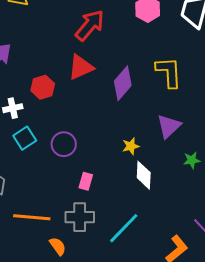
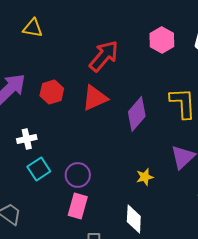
red hexagon: (43, 87) -> (52, 92), moved
white diamond: (144, 175) -> (134, 219), moved
pink rectangle: (86, 181) -> (78, 206), moved, size x1.4

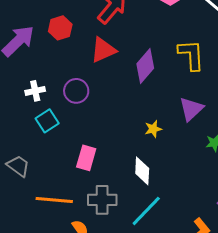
red hexagon: (52, 92) -> (60, 28), moved
purple circle: (78, 175) -> (76, 91), moved

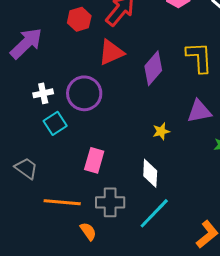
red hexagon: (60, 28) -> (79, 19), moved
purple circle: (76, 91) -> (84, 93), size x1.4
purple triangle: (191, 109) -> (199, 111), turned 32

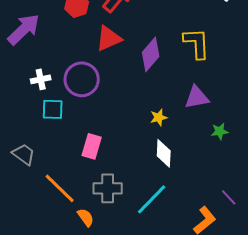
cyan square: (55, 123) -> (53, 109), turned 35
white diamond: (150, 173) -> (164, 153), moved
orange line: (62, 202) -> (60, 188), turned 39

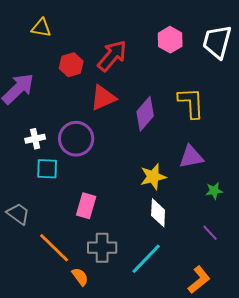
yellow star: (159, 117) -> (153, 177), size x1.5
purple line: (229, 197) -> (210, 233), moved

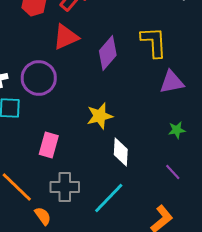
purple triangle: (191, 157) -> (172, 82), moved
yellow star: (153, 177) -> (100, 116), moved

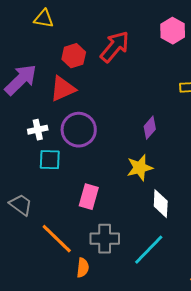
red triangle: (66, 37) -> (63, 89), moved
purple diamond: (108, 53) -> (150, 128), moved, size x0.7
orange semicircle: (43, 216) -> (83, 268), turned 42

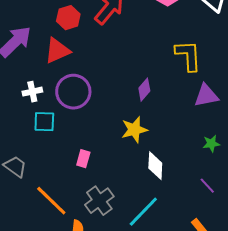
pink rectangle: (89, 197) -> (83, 159), size x0.7
gray cross: (105, 239) -> (99, 201), turned -36

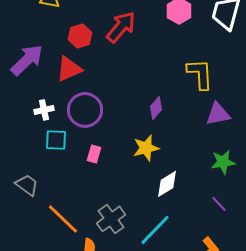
green star: (211, 144) -> (223, 162), size x1.4
pink rectangle: (83, 159) -> (94, 154), moved
white diamond: (155, 166) -> (167, 184), turned 56

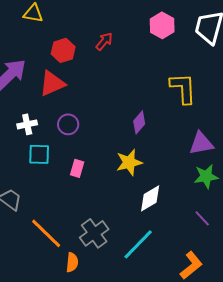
red arrow: (121, 27) -> (104, 41), size x0.6
purple circle: (85, 110) -> (68, 124), size x0.6
purple triangle: (218, 114) -> (201, 143), moved

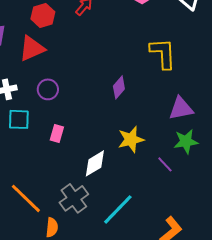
yellow star: (129, 162) -> (131, 139), moved
white diamond: (150, 198) -> (95, 163), moved
purple line: (202, 218) -> (165, 164), moved

